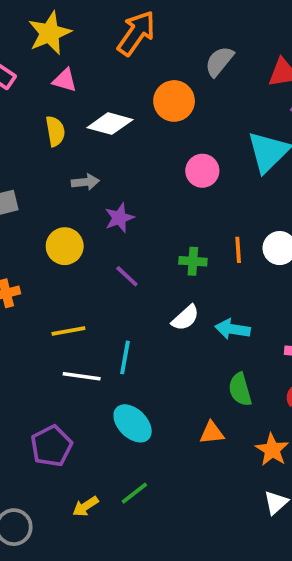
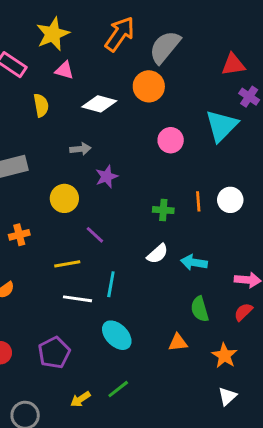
gray semicircle: (219, 61) -> (165, 47), moved, size x1.4
yellow semicircle: (55, 131) -> (41, 105), moved
purple line: (127, 276) -> (95, 235), moved

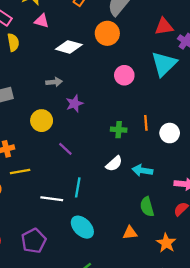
red triangle: (233, 65) -> (164, 27), moved
yellow semicircle: (41, 105) -> (13, 42), moved
white circle: (230, 200) -> (170, 133), moved
yellow line: (67, 264) -> (20, 172), moved

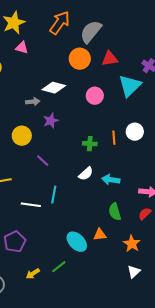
red triangle: (164, 27) -> (110, 59), moved
white diamond: (69, 47) -> (54, 88), moved
white circle: (170, 133) -> (135, 132), moved
cyan ellipse: (82, 227) -> (77, 242), moved

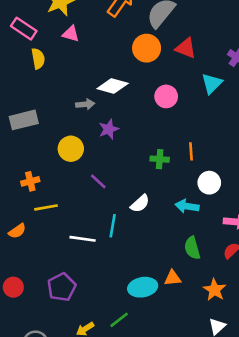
red triangle: (110, 59) -> (186, 48), turned 30
cyan triangle: (130, 86) -> (212, 83), size x0.7
white circle: (135, 132) -> (209, 183), moved
white semicircle: (86, 174) -> (140, 204), moved
cyan ellipse: (77, 242) -> (143, 287), turned -55

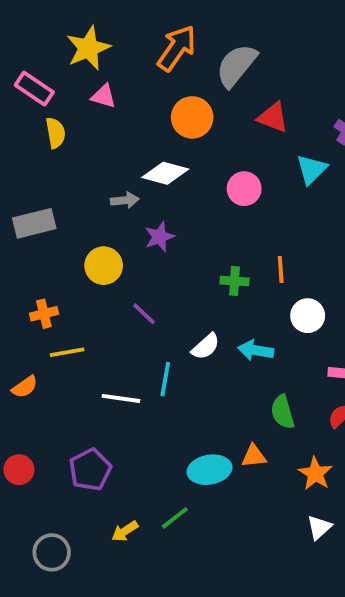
orange circle: (147, 48) -> (192, 117), moved
cyan arrow: (187, 206) -> (256, 350), moved

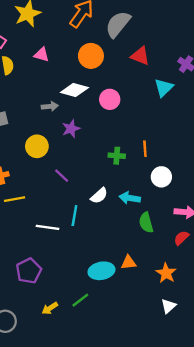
pink triangle: (104, 96) -> (42, 55), moved
pink circle: (244, 189) -> (110, 99), moved
green semicircle: (283, 412) -> (146, 223), moved

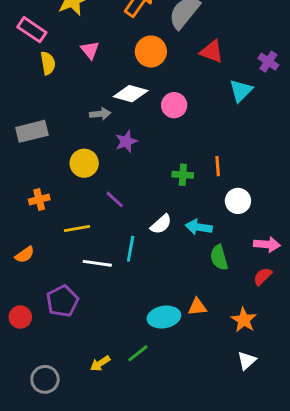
pink triangle: (42, 55) -> (90, 50), turned 35
yellow line: (15, 199) -> (77, 228), moved
purple pentagon: (29, 271) -> (62, 301), moved

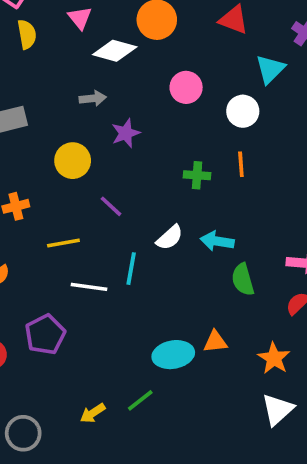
white diamond: (131, 94) -> (115, 51), moved
white circle: (238, 201) -> (243, 111), moved
white triangle: (247, 361) -> (278, 409), size x1.4

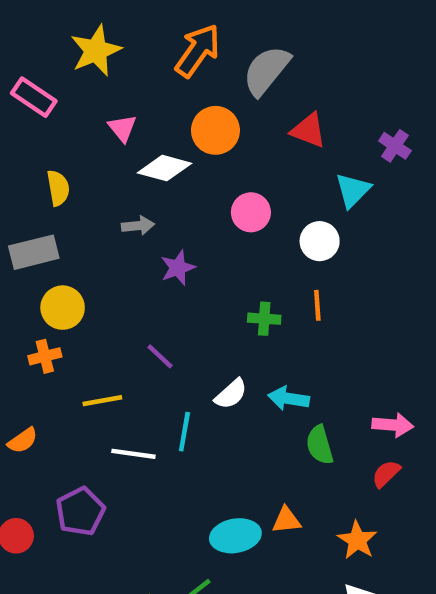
yellow semicircle: (27, 34) -> (58, 188), moved
yellow circle: (73, 161) -> (63, 308), moved

